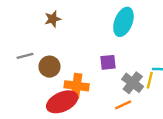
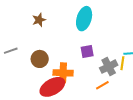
cyan ellipse: (123, 22) -> (84, 19), moved
gray line: (25, 56) -> (11, 51), moved
gray cross: (133, 83) -> (109, 67), turned 30

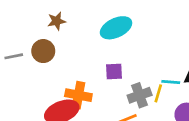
cyan ellipse: (84, 19) -> (116, 28), turned 40
brown circle: (40, 59) -> (43, 51), moved

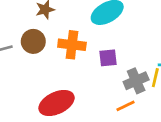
orange cross: (78, 95) -> (72, 45), moved

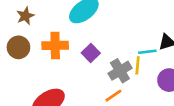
purple square: (108, 58) -> (91, 53), turned -30

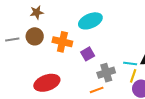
brown star: (25, 16) -> (37, 12), moved
yellow line: (138, 65) -> (133, 76), moved

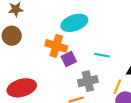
orange cross: (62, 42) -> (56, 46), moved
cyan line: (130, 64) -> (102, 55), moved

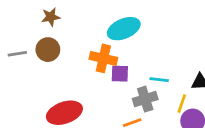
cyan line: (102, 55) -> (159, 80), moved
purple square: (69, 59) -> (120, 74), turned 32

